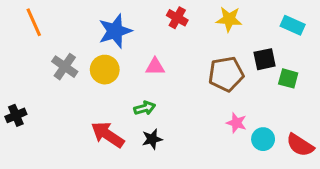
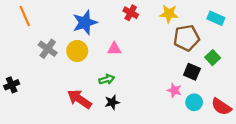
black square: (265, 59) -> (192, 72), moved, turned 35
brown pentagon: (226, 74) -> (186, 38), moved
green square: (288, 78) -> (213, 58), turned 32

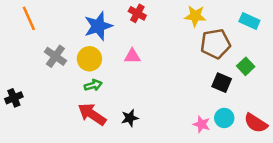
red cross: (131, 13) -> (137, 13), moved
green arrow: (107, 79) -> (93, 85), moved
pink star: (174, 90) -> (202, 124), moved

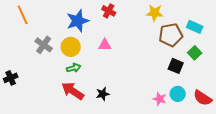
cyan rectangle: (249, 21) -> (195, 27), moved

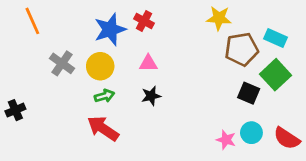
red cross: (109, 11) -> (144, 21), moved
green square: (195, 53) -> (275, 75), size x1.5
black star: (103, 94) -> (151, 96), moved

